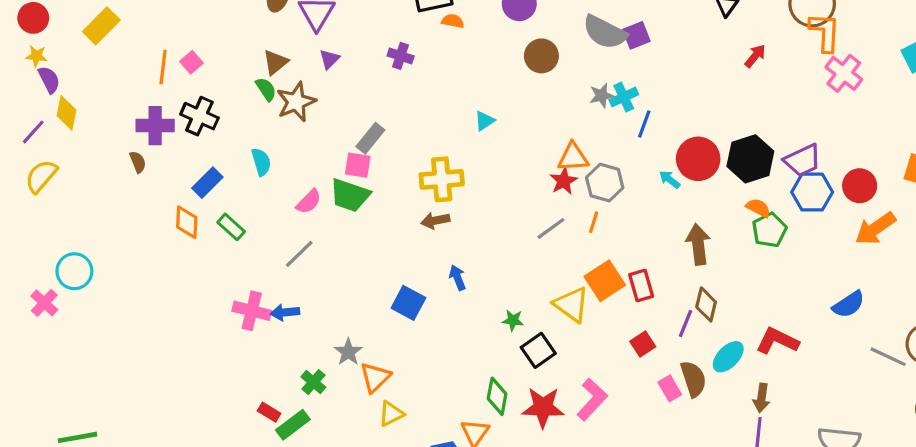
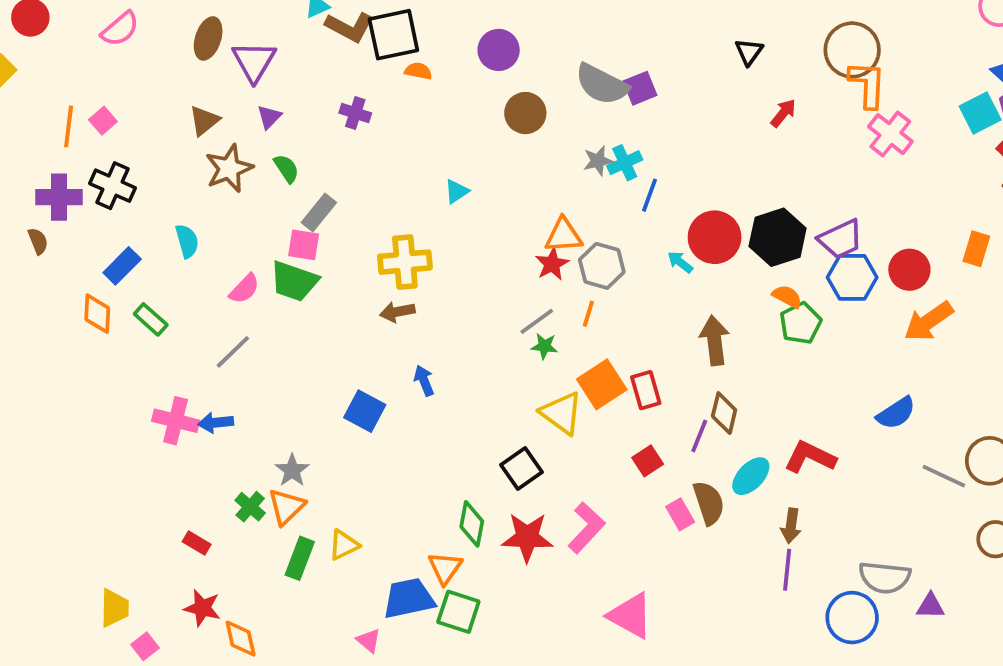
green semicircle: (266, 89) -> (286, 168), moved
green star: (513, 320) -> (544, 346), moved
orange triangle: (375, 377) -> (286, 507), moved
green rectangle: (293, 425) -> (300, 558), moved, turned -32

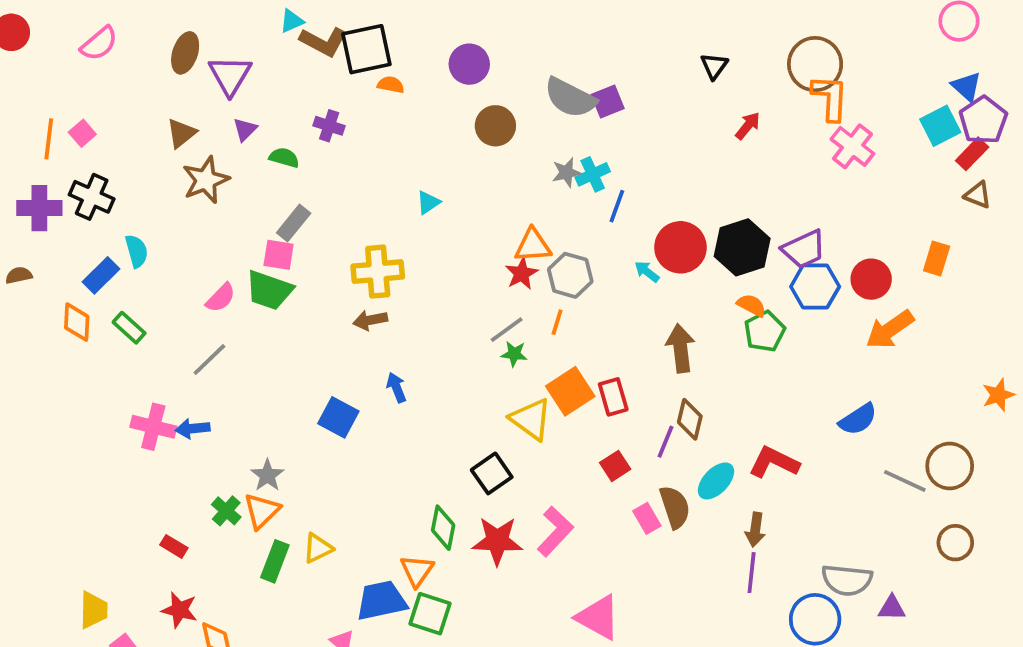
green semicircle: (286, 168) -> (284, 158), moved, turned -40
brown semicircle: (38, 241) -> (19, 275), moved, turned -80
cyan semicircle: (187, 241) -> (137, 251), moved

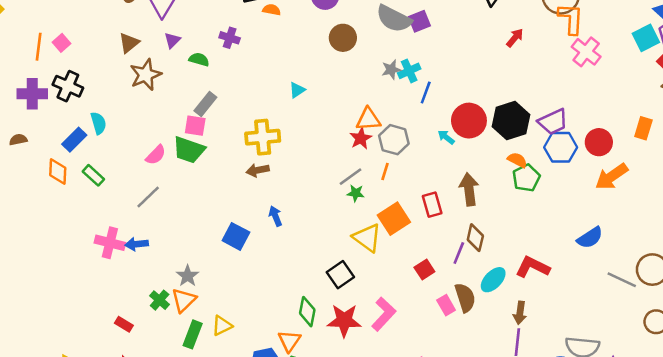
red rectangle: (613, 397) -> (432, 205), moved

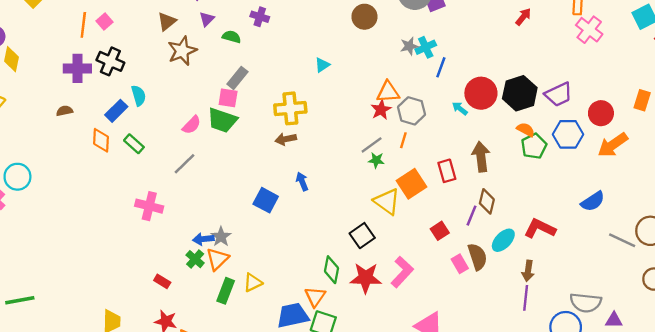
blue hexagon: (561, 147) -> (568, 134), moved
blue arrow: (137, 244) -> (203, 239), moved

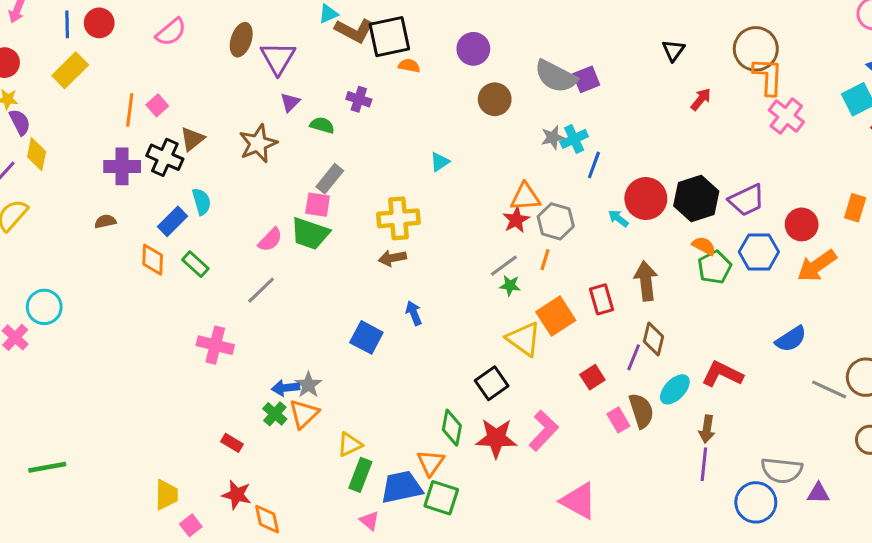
brown triangle: (167, 21) -> (192, 139), moved
green rectangle: (226, 291) -> (360, 475), moved

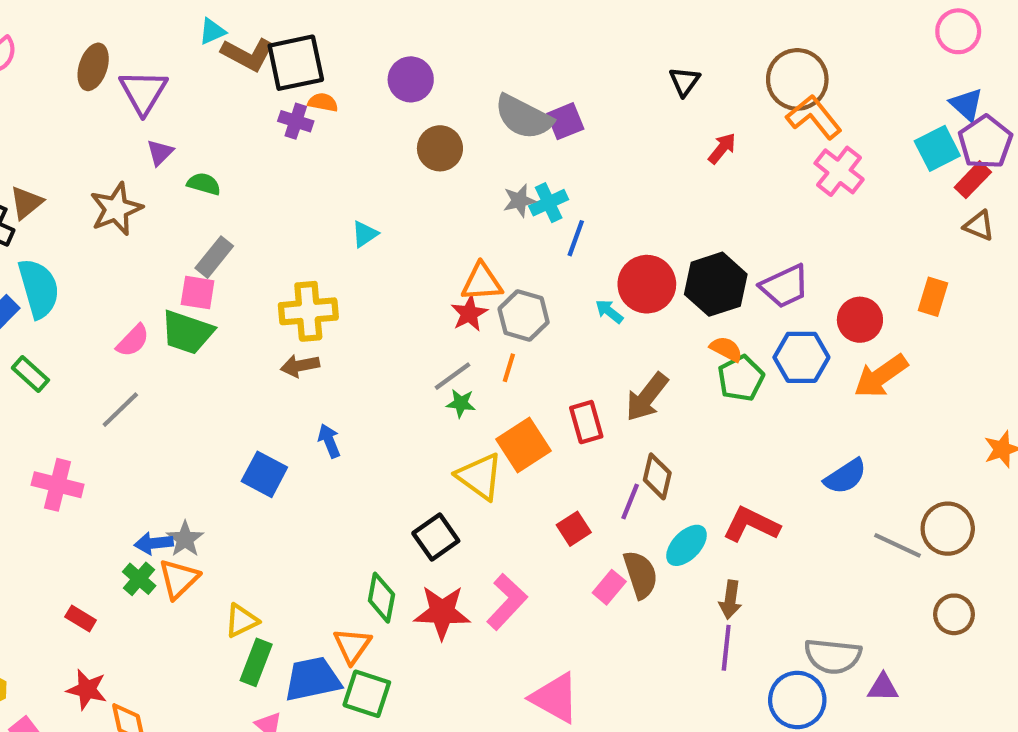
orange L-shape: (768, 76) -> (814, 117), turned -42
purple cross: (359, 99) -> (296, 121), moved
cyan semicircle: (201, 202) -> (39, 288), size x1.6
brown arrow: (646, 281) -> (647, 397), turned -135
pink rectangle: (618, 420) -> (609, 587), turned 70

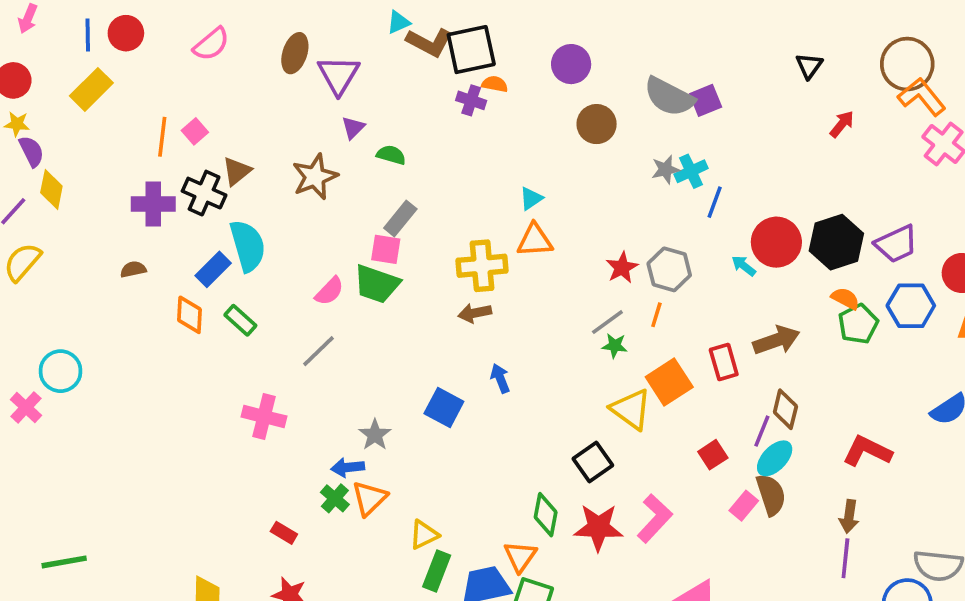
orange triangle: (482, 282) -> (535, 240), moved
brown arrow: (647, 397) -> (776, 340), turned -147
gray star: (185, 539) -> (375, 435), moved
cyan ellipse: (687, 545) -> (775, 458), moved

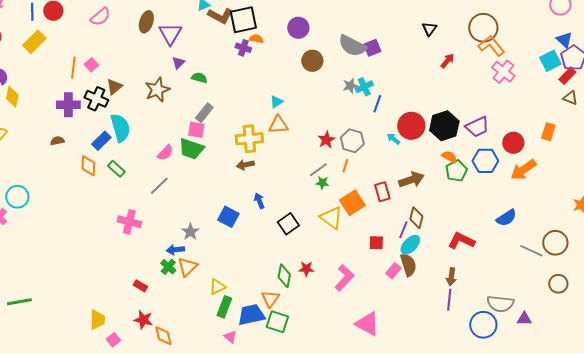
red square: (713, 455) -> (376, 243), turned 35
black square: (593, 462) -> (288, 224), moved
red star: (598, 527) -> (306, 269), moved, size x0.6

